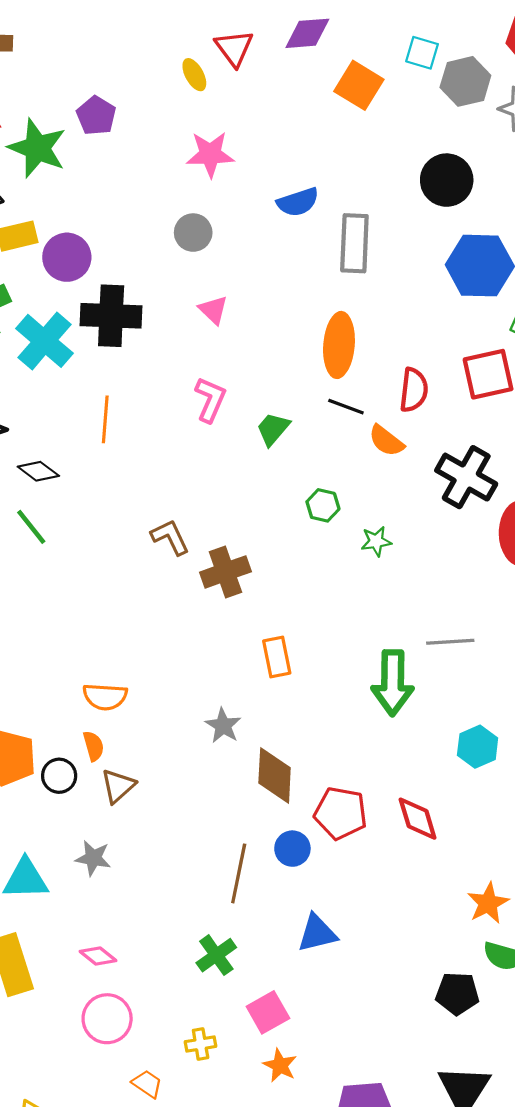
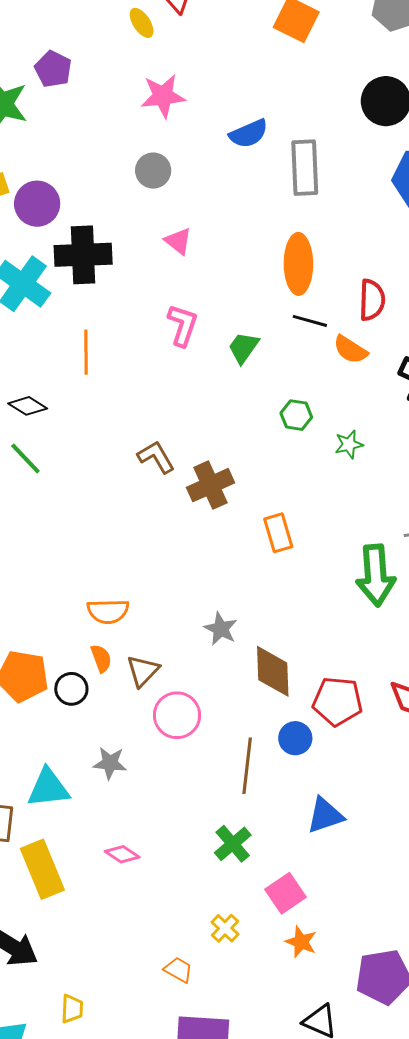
orange rectangle: (277, 657) -> (278, 533), moved
brown triangle: (118, 786) -> (143, 671), moved
pink circle: (107, 1019) -> (177, 715), moved
yellow cross: (201, 1044) -> (225, 928), turned -32

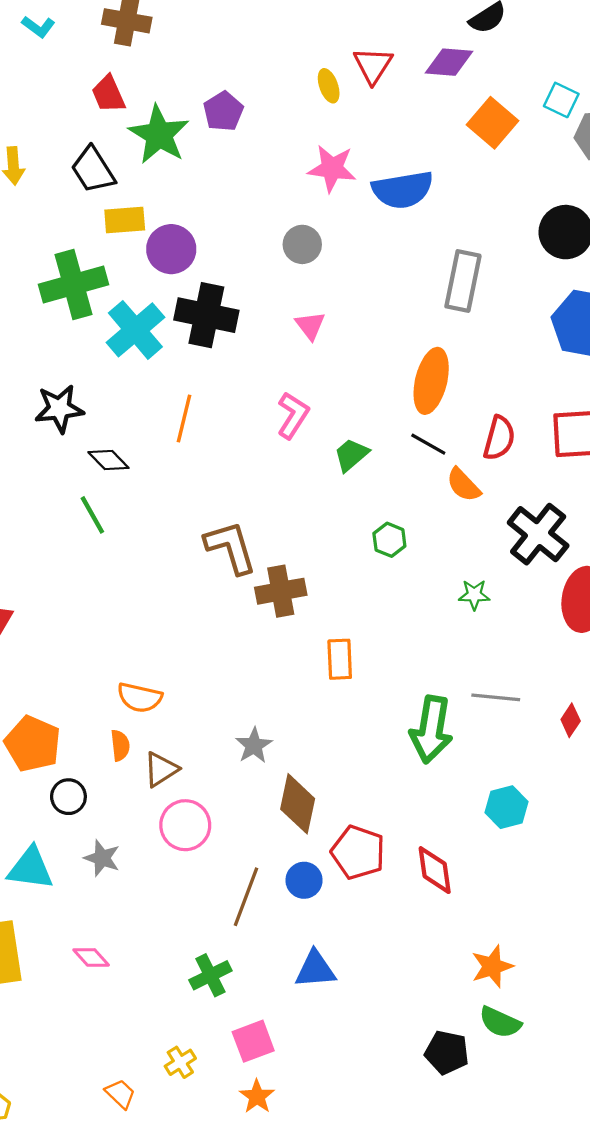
blue semicircle: (249, 134) -> (403, 190), moved, size x1.4
green star: (349, 444) -> (474, 595), moved
brown L-shape: (156, 457) -> (231, 547), size x1.4
black circle: (71, 689) -> (68, 797), moved

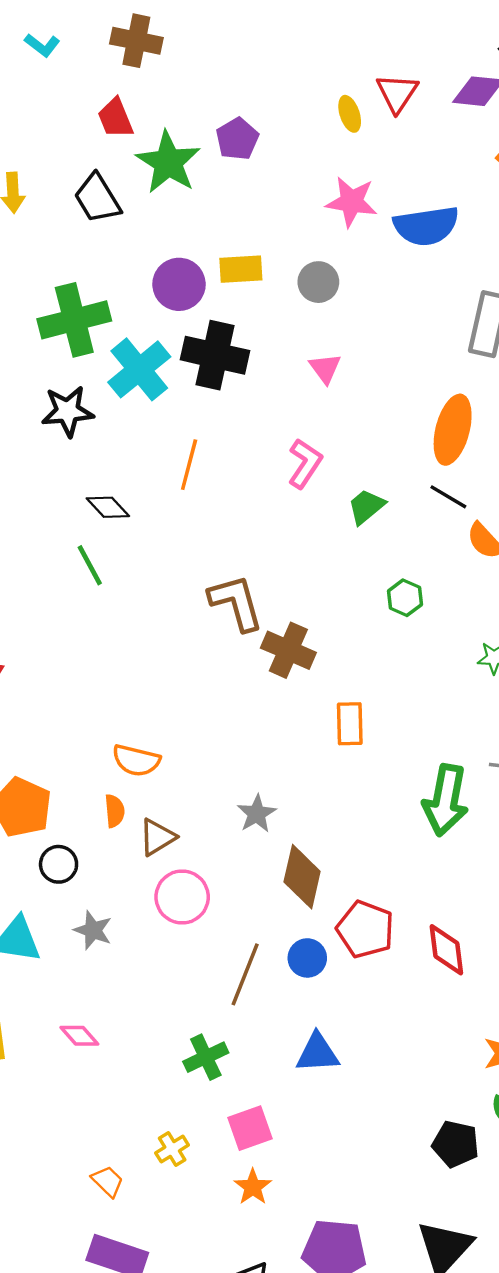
yellow rectangle: (125, 220) -> (241, 269), moved
black star: (59, 409) -> (68, 411), moved
brown cross: (281, 591) -> (288, 650), turned 33

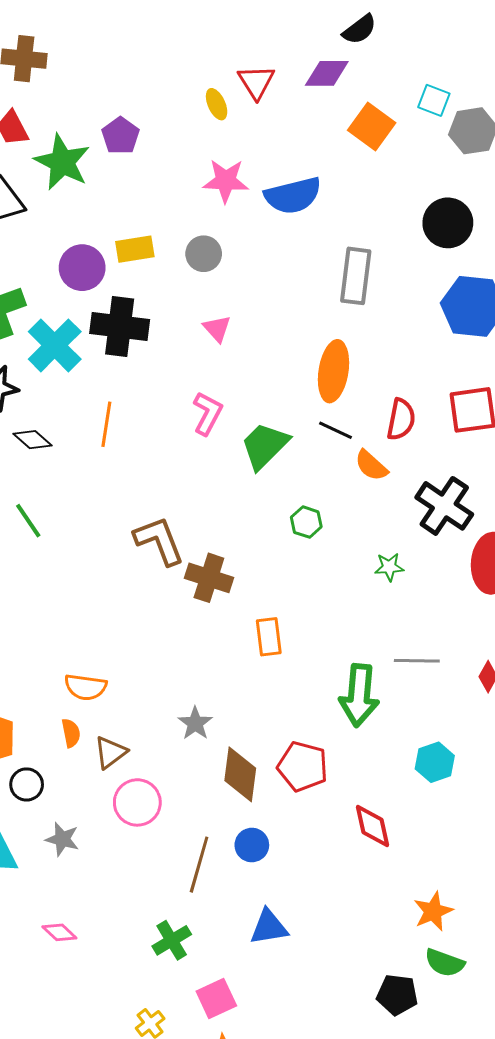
black diamond: (108, 507) -> (32, 440), moved
green trapezoid: (366, 507) -> (265, 446), size x1.5
red pentagon: (365, 929) -> (303, 766), moved

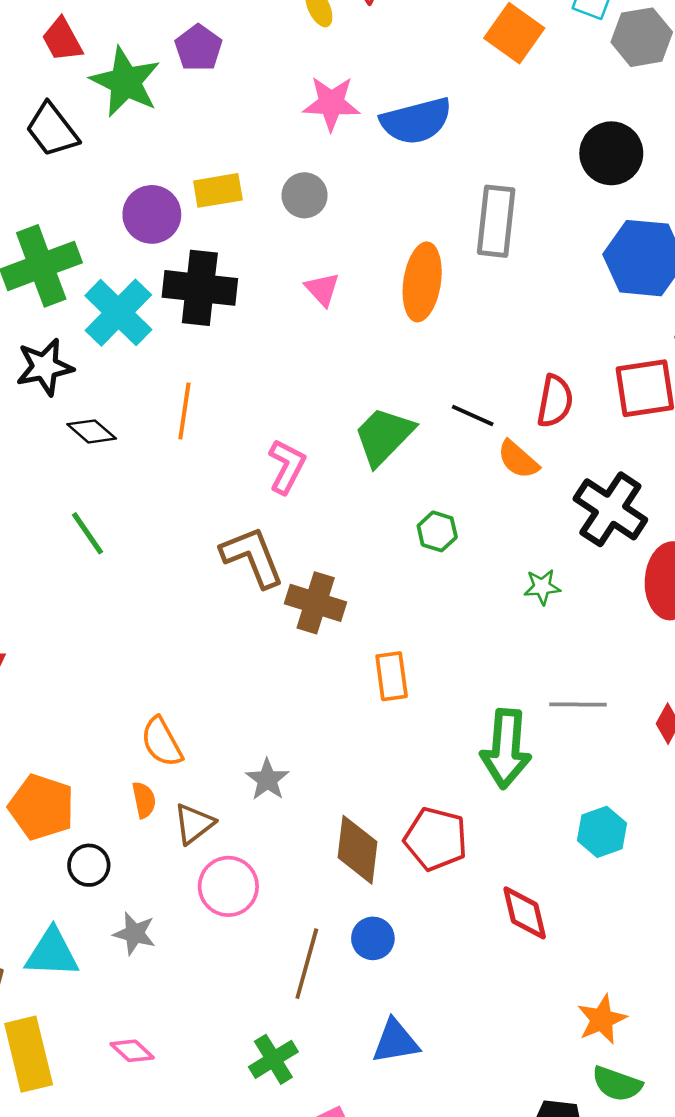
orange ellipse: (333, 371) -> (422, 282), moved
pink L-shape: (207, 413) -> (287, 466), moved
orange semicircle: (85, 687) -> (162, 742), turned 54
gray star: (195, 723) -> (267, 780), moved

